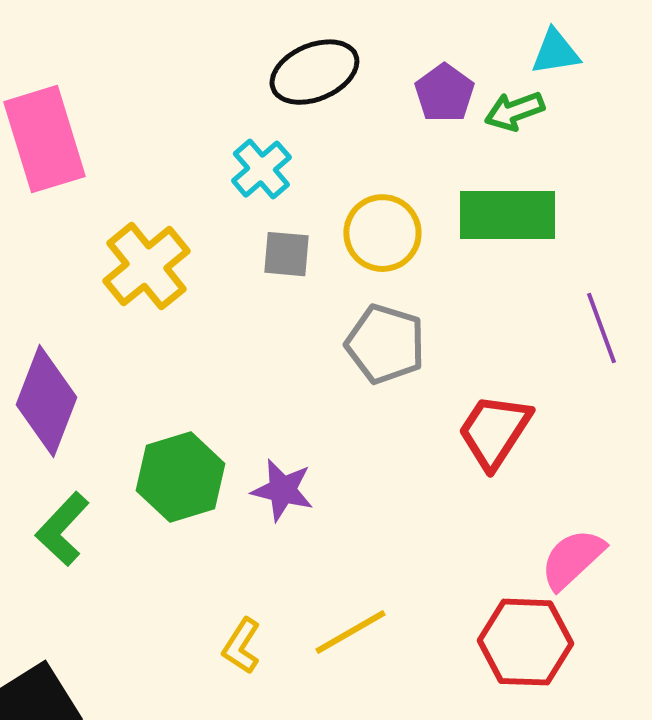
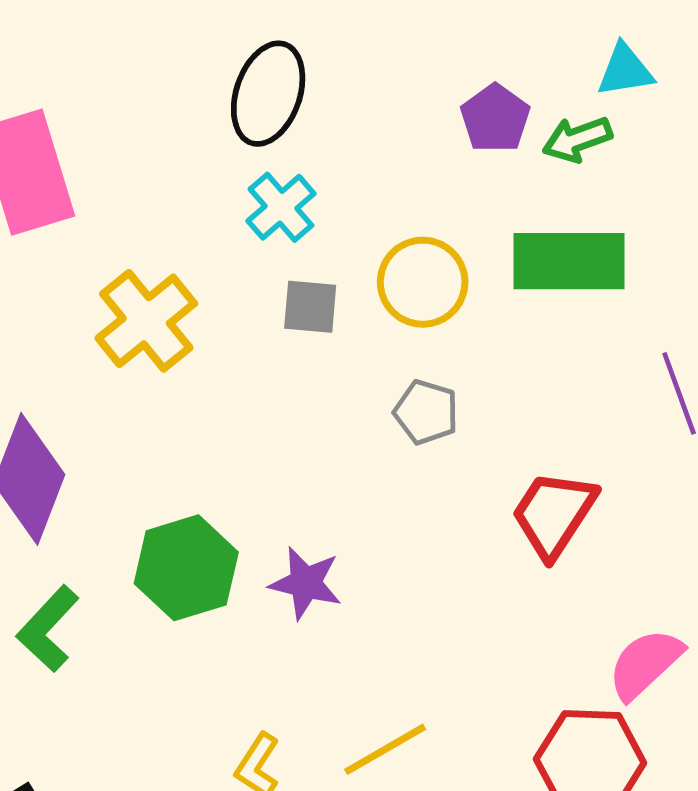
black ellipse: (314, 72) -> (268, 94), moved, turned -48
gray pentagon: (385, 344) -> (426, 412), size x0.7

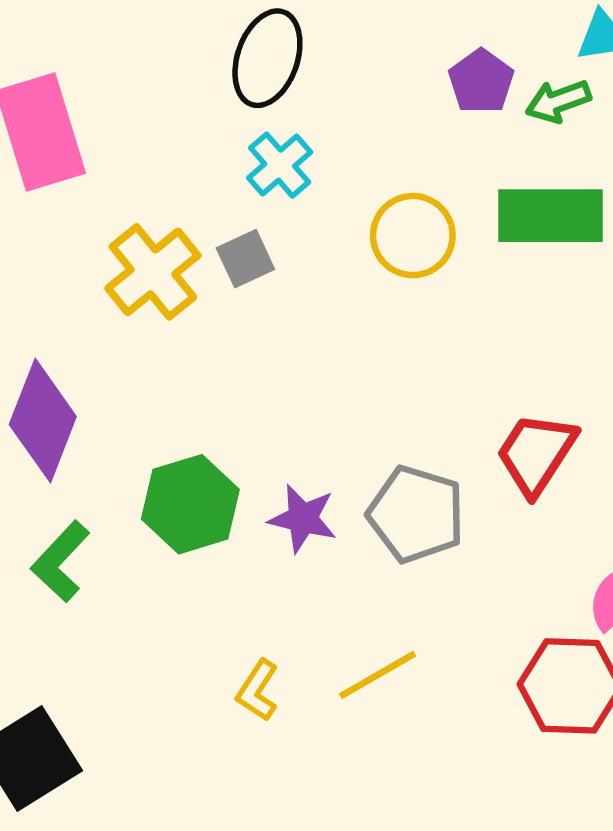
gray square: (310, 307) -> (245, 259), moved, turned -30
gray pentagon: (426, 412) -> (416, 514), moved, size x1.6

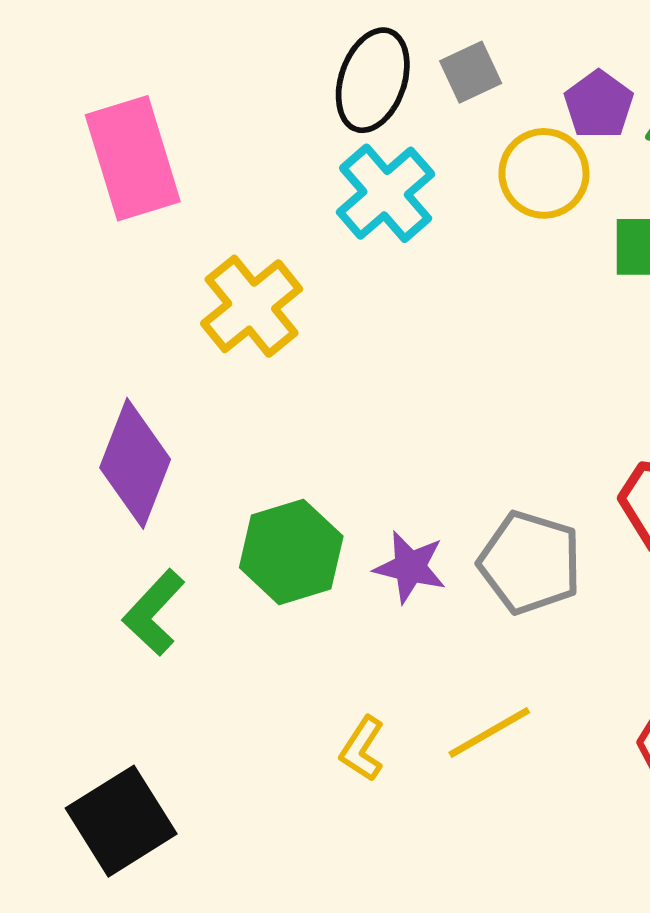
cyan cross: (280, 165) -> (386, 193), size x1.4
yellow circle: (413, 236) -> (544, 173), moved
gray square: (245, 259) -> (471, 72), moved

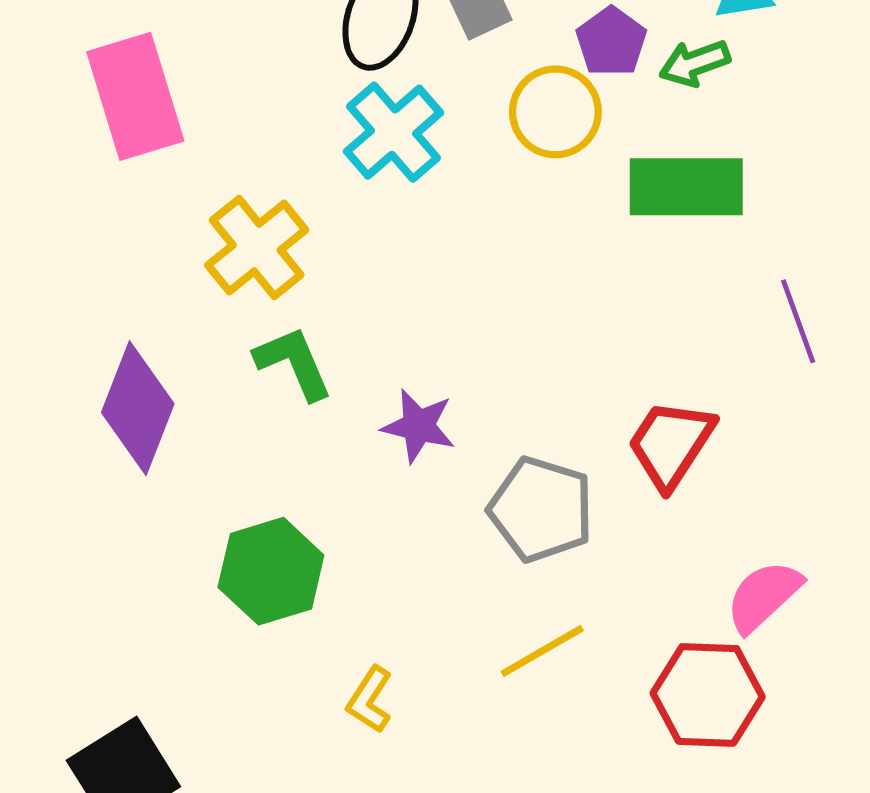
green hexagon: (291, 552) -> (271, 571), moved
purple star: (410, 567) -> (418, 426), moved
green L-shape: (154, 613) -> (294, 363), moved, turned 114
yellow line: (489, 732) -> (542, 651), moved

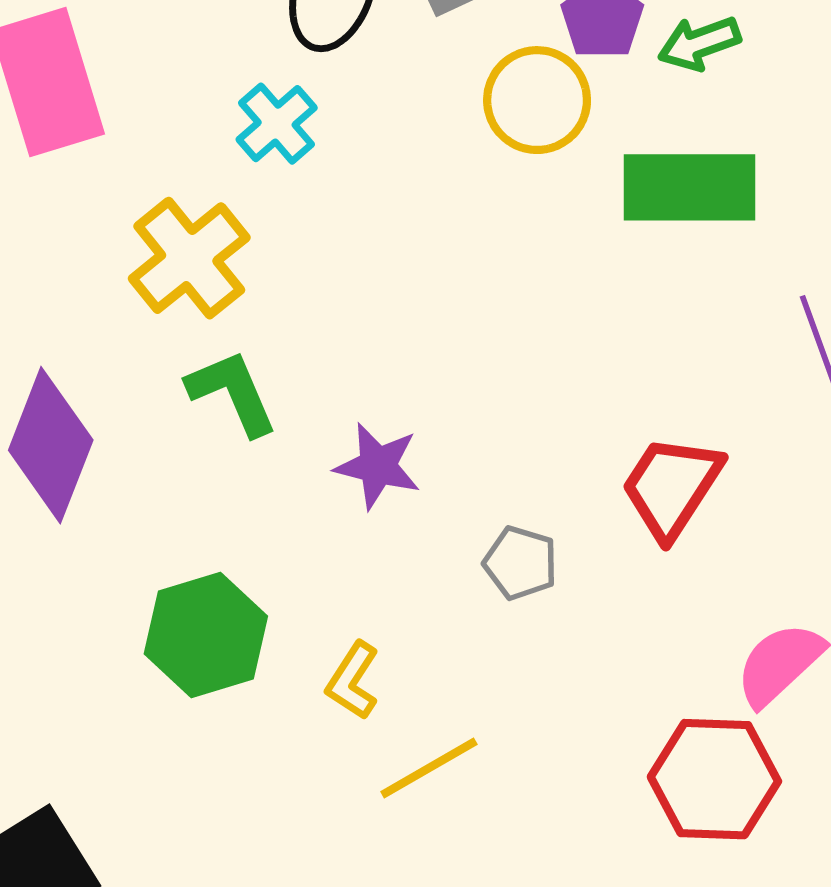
cyan cross: (394, 132) -> (277, 124), moved, size x0.7
gray pentagon: (541, 509) -> (520, 563), size x0.6
yellow line: (542, 651) -> (429, 768), moved
yellow L-shape: (370, 700) -> (353, 681), moved

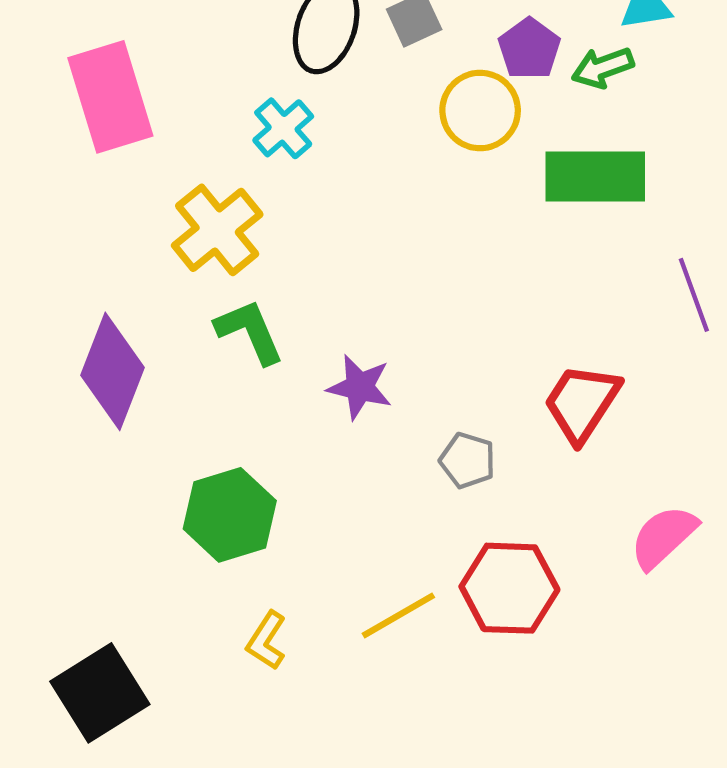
yellow L-shape: (353, 681) -> (266, 641), moved
red hexagon: (714, 779) -> (509, 588), moved

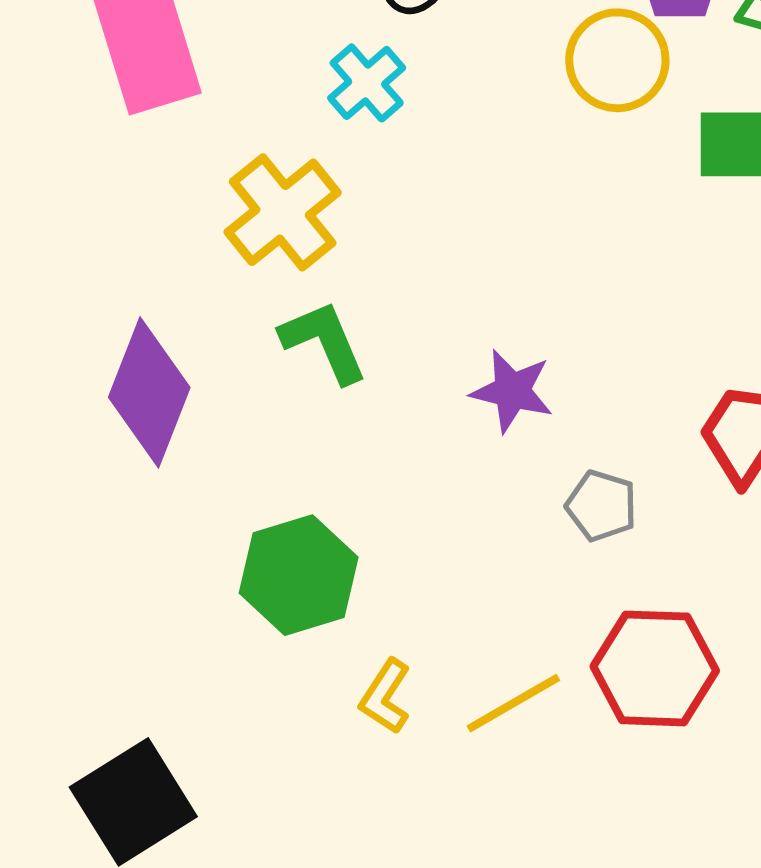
purple star: (360, 387) -> (512, 391), moved
yellow L-shape: (266, 641) -> (385, 696), moved

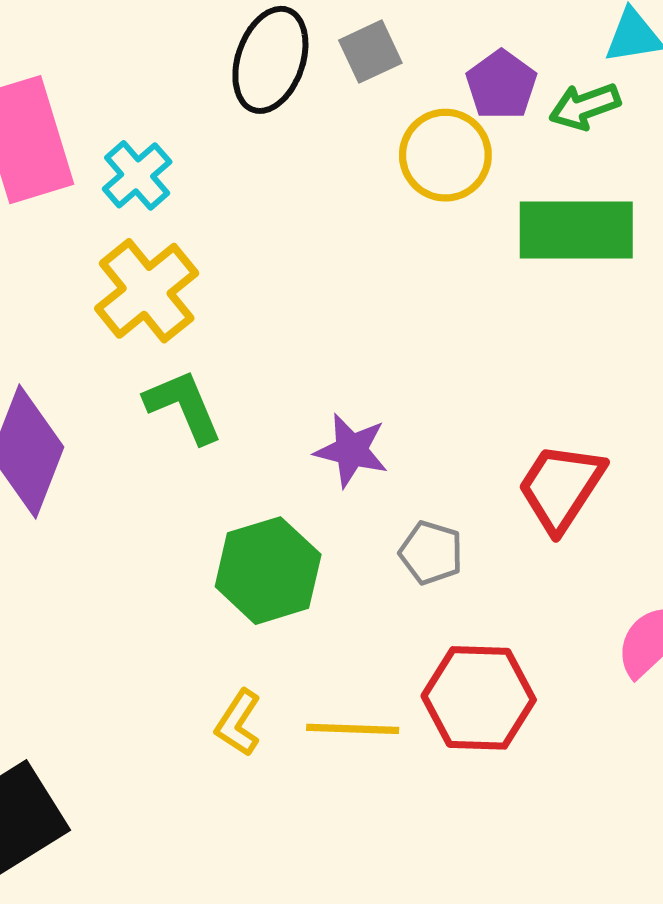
cyan cross: (367, 83) -> (137, 175), moved
green hexagon: (299, 575) -> (268, 571), moved
yellow line: (513, 703) -> (353, 729), turned 32

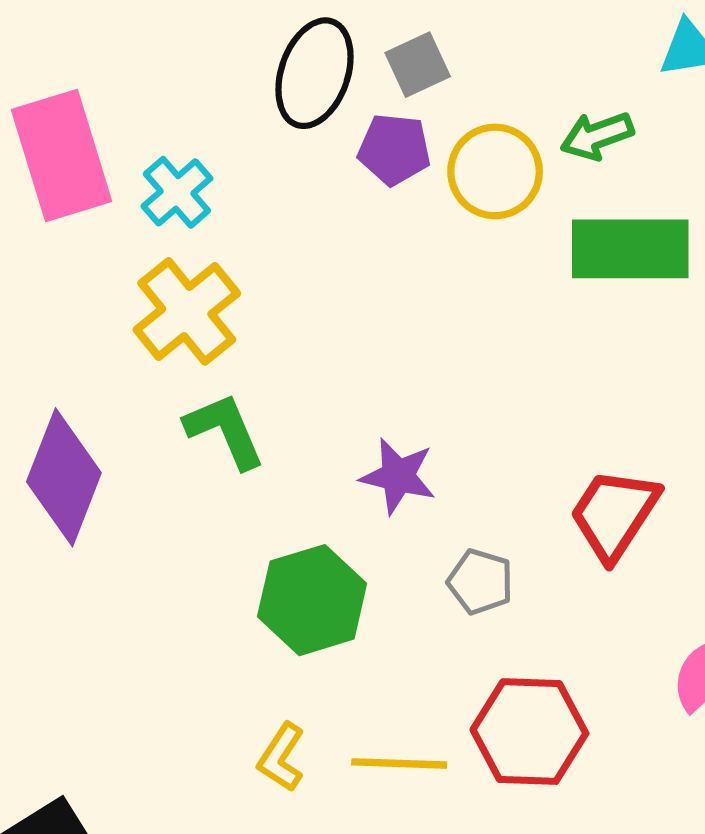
purple pentagon: (501, 85) -> (394, 149), moved, turned -30
green arrow: (585, 106) -> (597, 136), moved

